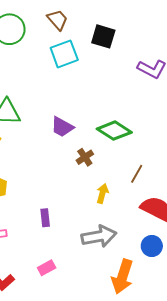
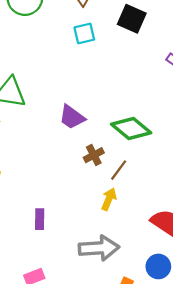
cyan square: (64, 54) -> (84, 33), size x0.7
brown line: (137, 174) -> (119, 170), moved

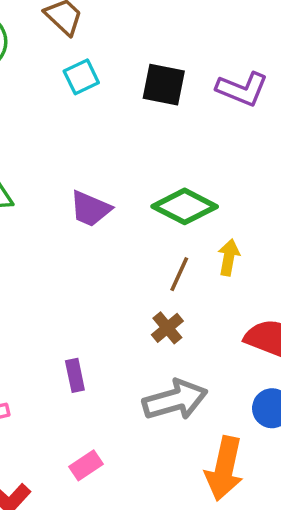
black square: (132, 19) -> (164, 85), moved
brown cross: (94, 155) -> (167, 328), moved
yellow arrow: (109, 199) -> (229, 257), moved

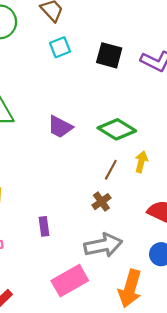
pink rectangle: (86, 465) -> (70, 281), moved, size x1.8

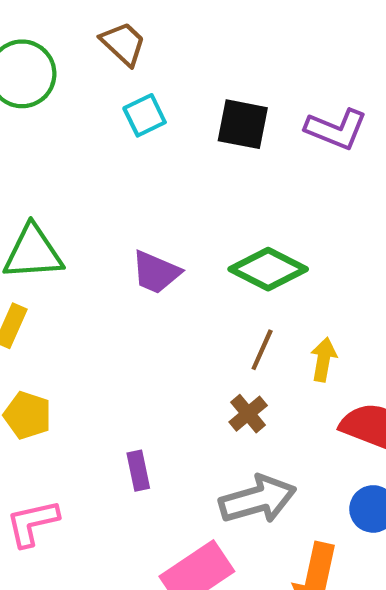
yellow arrow: (141, 162) -> (323, 360), moved

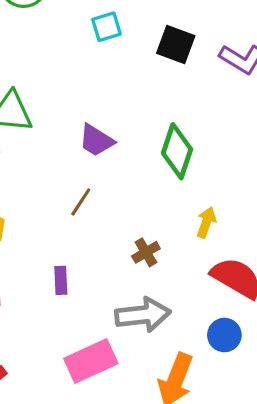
green diamond: (268, 269) -> (177, 151), turned 72
brown line: (262, 350) -> (81, 202), moved

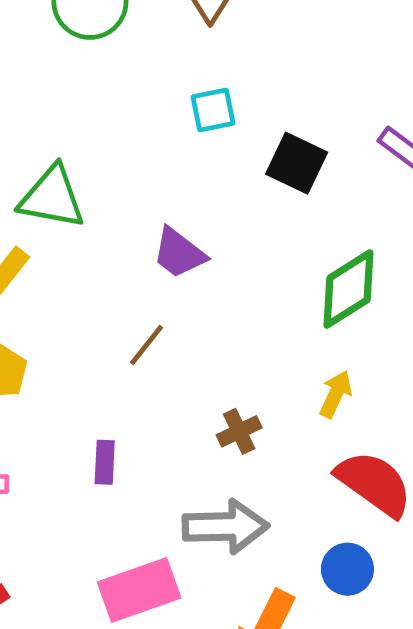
cyan square: (107, 27) -> (213, 110), moved
black square: (176, 45) -> (297, 163), moved
green diamond: (177, 151) -> (349, 289), moved, turned 34

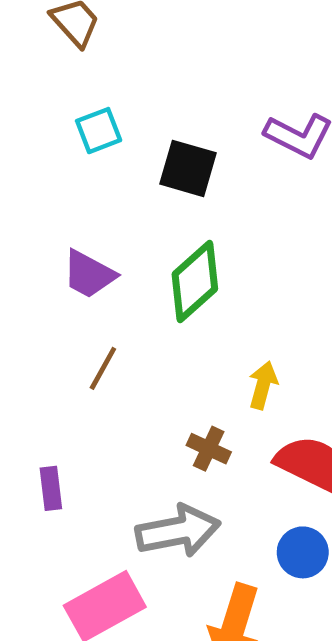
green diamond: (349, 289) -> (195, 281), moved
brown line: (146, 345) -> (103, 368), moved
brown cross: (239, 431) -> (209, 449), moved, turned -30

